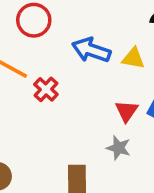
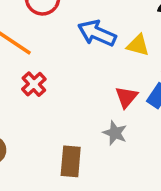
red cross: (46, 89) -> (34, 84), moved

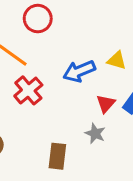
blue arrow: (97, 33) -> (79, 71), moved, turned -48
red cross: (34, 84) -> (28, 90), size x1.4

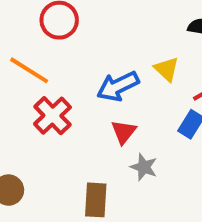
yellow triangle: (117, 60) -> (167, 69), turned 30
red triangle: (106, 104) -> (124, 132), moved

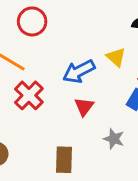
gray star: (144, 167) -> (114, 139), moved

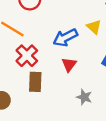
gray star: (114, 139) -> (84, 97), moved
brown rectangle: (64, 160) -> (35, 82), moved

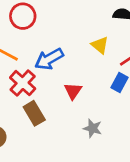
blue arrow: (65, 38) -> (49, 59), moved
brown rectangle: (35, 82) -> (34, 113), turned -30

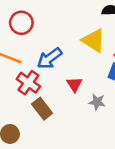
yellow triangle: (100, 45) -> (94, 40), size x1.5
gray star: (93, 128) -> (97, 102), moved

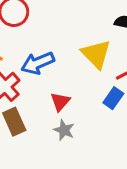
gray star: (97, 102) -> (64, 130), moved

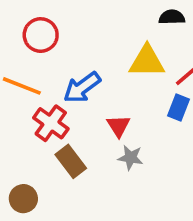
yellow triangle: (96, 54) -> (147, 61), turned -32

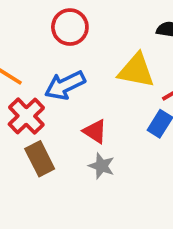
red circle: (41, 35) -> (70, 27), moved
red triangle: (118, 126) -> (95, 131), turned -35

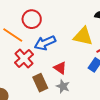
red circle: (70, 27) -> (32, 19), moved
brown rectangle: (40, 159) -> (40, 83), moved

